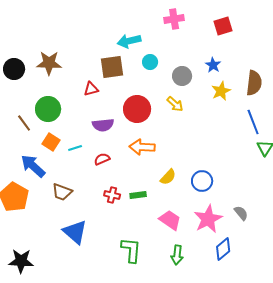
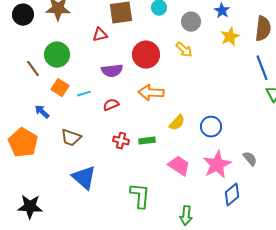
blue arrow: (33, 166) -> (42, 112), size x0.6
green arrow: (177, 255) -> (186, 216), moved

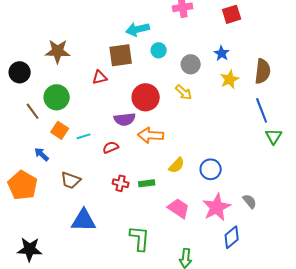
black circle: (23, 15) -> (20, 72), moved
purple semicircle: (112, 71) -> (125, 119), moved
blue triangle: (84, 178) -> (84, 220), turned -40

